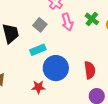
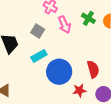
red star: (38, 87) -> (79, 90), moved

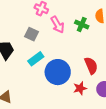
green cross: (88, 18) -> (82, 24), moved

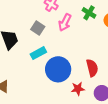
green cross: (82, 24) -> (89, 13), moved
pink arrow: (57, 25) -> (65, 22), turned 48

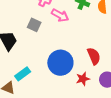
pink arrow: (65, 22) -> (60, 15), turned -78
cyan rectangle: (38, 53) -> (23, 74), moved

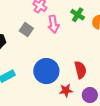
pink arrow: (60, 15) -> (53, 24), turned 42

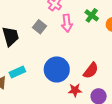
red semicircle: (80, 70) -> (91, 71), turned 48

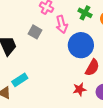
blue circle: (57, 69) -> (81, 45), moved

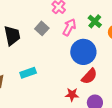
pink arrow: (62, 24) -> (69, 27), turned -150
cyan rectangle: (20, 80) -> (28, 73), moved

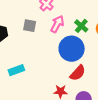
green cross: (95, 21) -> (81, 26), moved
gray square: (42, 28) -> (30, 26), turned -32

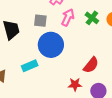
blue circle: (72, 49) -> (51, 45), moved

